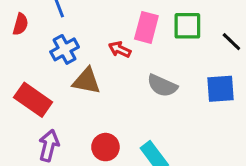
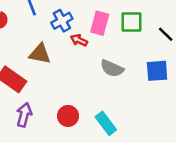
blue cross: (65, 49) -> (62, 21), moved
brown triangle: (87, 81) -> (40, 54), moved

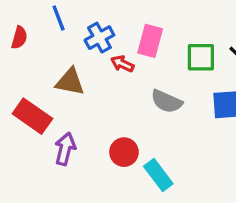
green square: (131, 22) -> (201, 57), moved
purple arrow: (24, 115) -> (65, 149), moved
red circle: (68, 116) -> (124, 152), moved

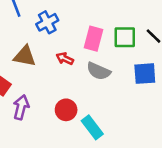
pink rectangle: (150, 41) -> (94, 39), moved
red arrow: (122, 64) -> (65, 59), moved

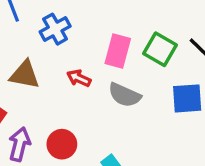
green square: (125, 37) -> (160, 49), turned 30
red circle: (66, 110) -> (62, 144), moved

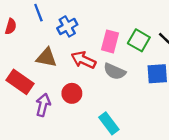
red arrow: (79, 78) -> (83, 60), size x1.5
red circle: (62, 144) -> (72, 93), moved

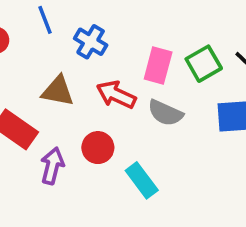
blue cross: (67, 26) -> (91, 42), turned -30
green square: (139, 40) -> (204, 64), turned 30
cyan rectangle: (109, 123) -> (142, 180), moved

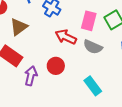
brown triangle: (58, 91) -> (19, 27), moved, turned -48
cyan rectangle: (142, 180) -> (93, 86), moved

